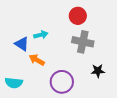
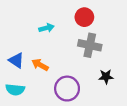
cyan arrow: (41, 35) -> (47, 28), moved
blue triangle: (22, 44) -> (16, 60), moved

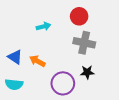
black star: (106, 77) -> (87, 72), moved

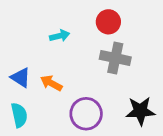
black star: (87, 72) -> (140, 111), moved, size x1.5
cyan semicircle: (14, 84) -> (19, 115), turned -108

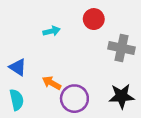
gray cross: (115, 58) -> (121, 48), moved
orange arrow: (51, 83) -> (52, 83), moved

